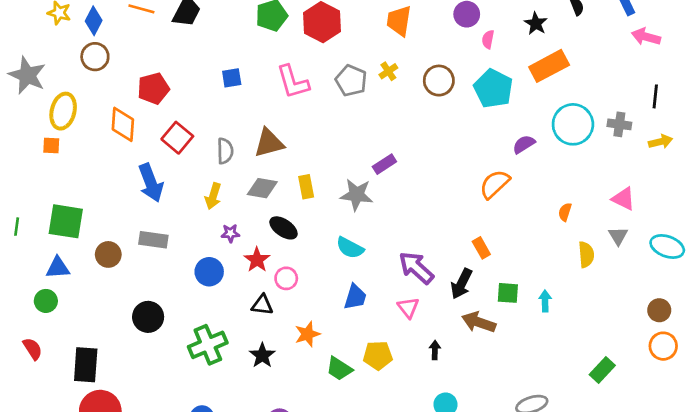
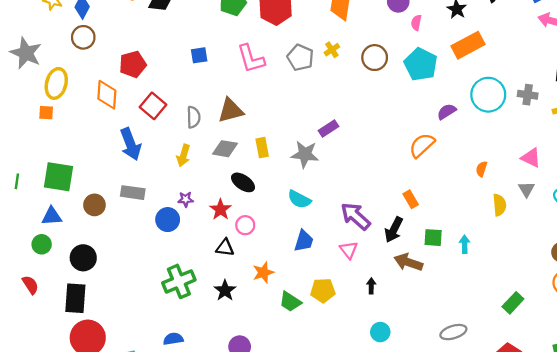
purple star: (230, 233) -> (186, 199), moved
blue circle: (209, 272) -> (168, 220), moved
black circle: (148, 317) -> (83, 258), moved

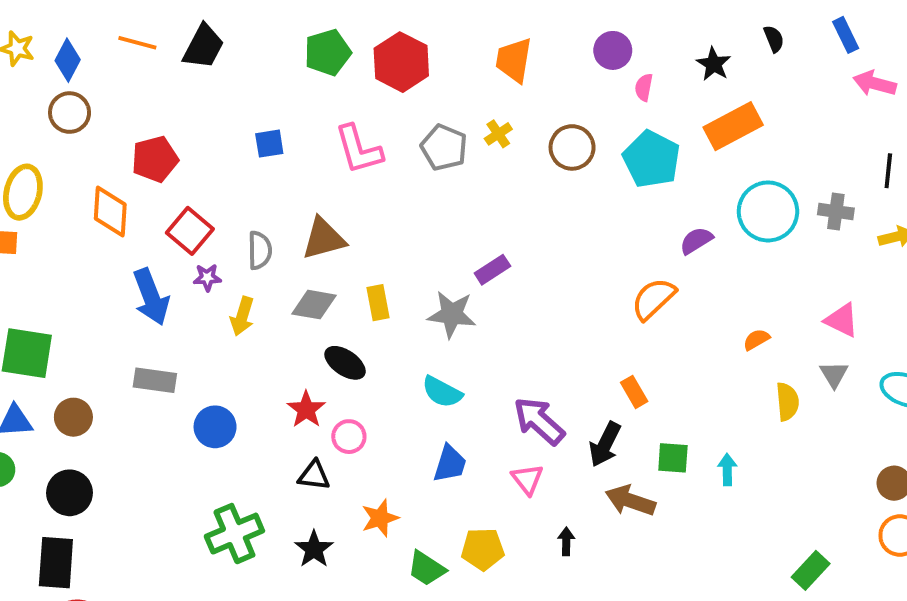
orange semicircle: (481, 169) -> (756, 340), turned 42
purple star: (186, 199) -> (207, 277), moved
brown circle: (94, 205) -> (73, 417), moved

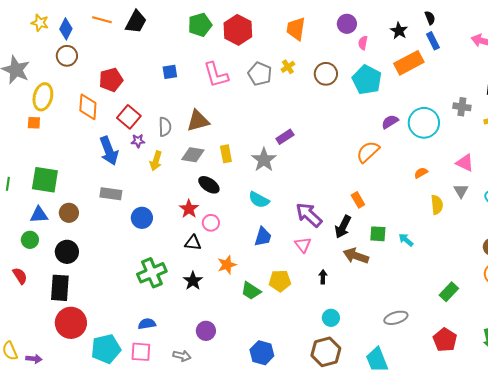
blue rectangle: (846, 35) -> (433, 41), moved
cyan circle: (768, 211) -> (424, 123), moved
gray star: (452, 314) -> (264, 160), turned 30
cyan arrow: (727, 470) -> (406, 240), turned -49

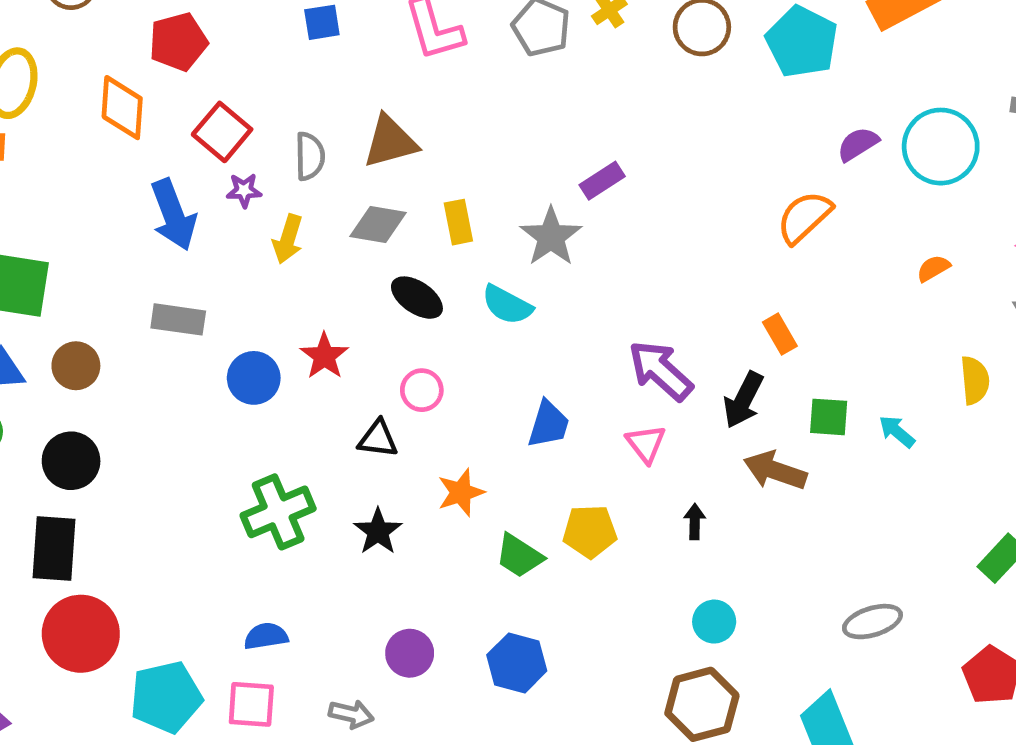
cyan semicircle: (259, 200) -> (507, 305), moved
yellow semicircle: (437, 205) -> (975, 380), moved
red star: (189, 209) -> (324, 356), moved
blue hexagon: (262, 353) -> (517, 663), moved

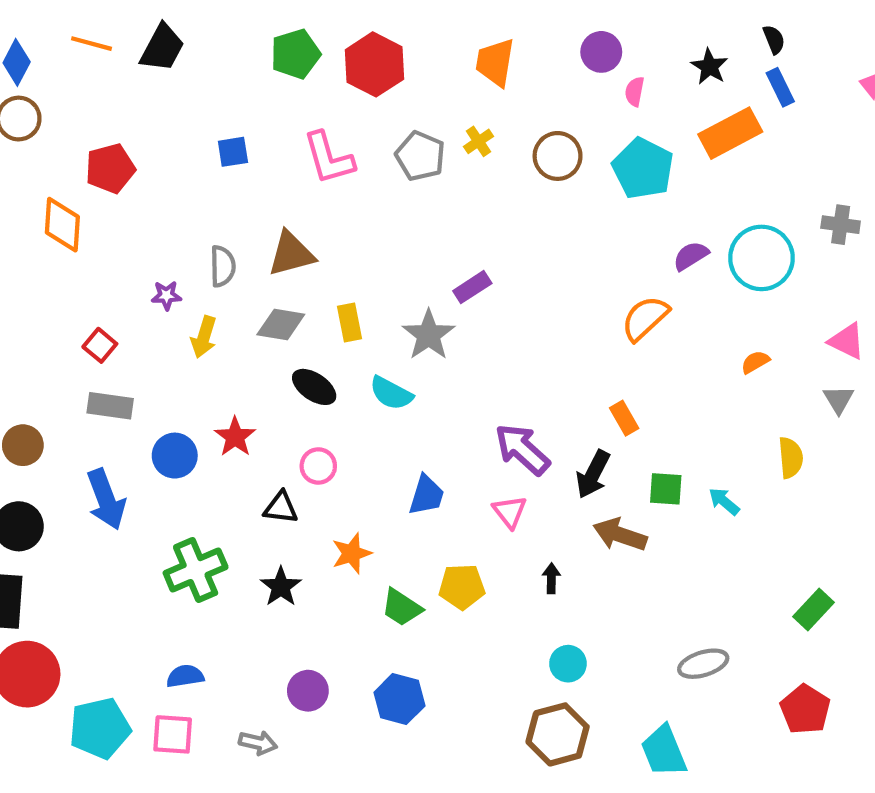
red square: (222, 132) -> (100, 345), moved, size x0.7
blue arrow: (173, 215) -> (106, 499), moved

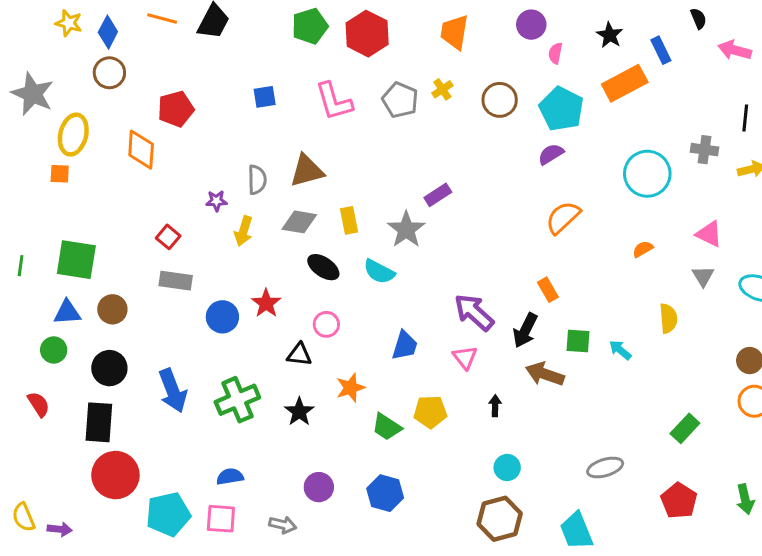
black semicircle: (774, 39) -> (699, 19), moved
purple semicircle: (691, 256) -> (551, 154), moved
blue arrow: (106, 499) -> (173, 391), moved

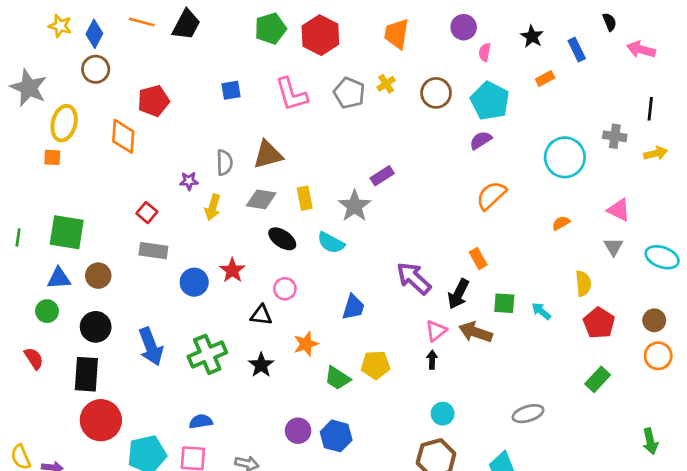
orange rectangle: (625, 83) -> (545, 78), size x0.5
pink triangle: (465, 358) -> (436, 331), moved, turned 30
purple circle: (319, 487) -> (298, 431), moved
red pentagon: (679, 501) -> (599, 323), moved

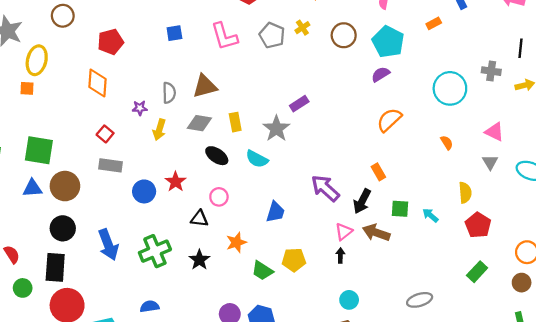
orange diamond: (123, 136) -> (97, 83), moved
orange semicircle: (561, 223) -> (447, 143), turned 88
brown circle: (98, 276) -> (65, 186), size x1.4
green circle: (47, 311) -> (23, 288), moved
brown circle: (654, 320) -> (522, 283), moved

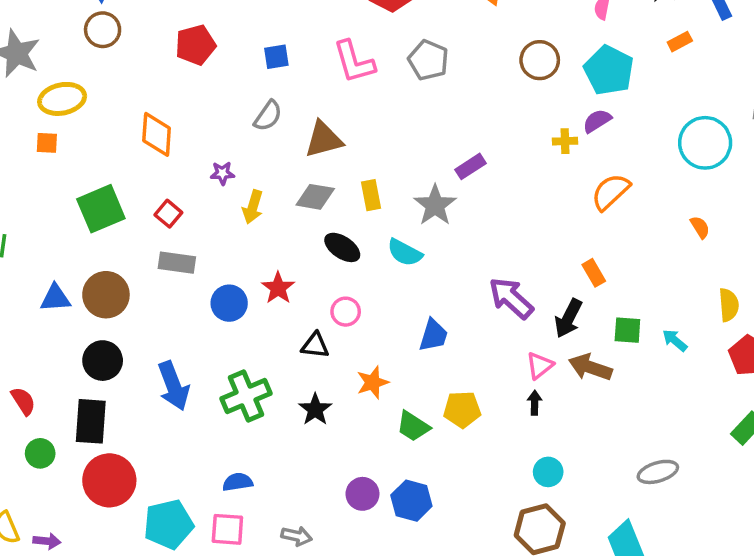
yellow cross: (302, 28) -> (565, 141), moved, turned 32
red pentagon: (110, 42) -> (195, 45), moved
yellow ellipse: (37, 60) -> (62, 99), turned 64
gray semicircle: (169, 93) -> (268, 116), moved, turned 36
green square: (39, 150) -> (101, 209), moved, turned -32

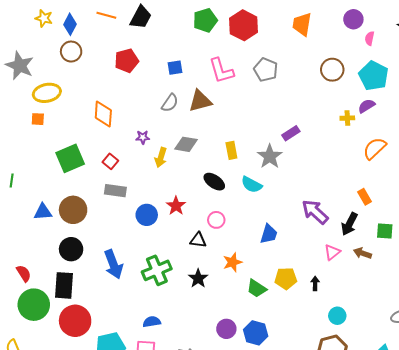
brown triangle: (324, 139) -> (200, 101), moved
gray diamond: (315, 197) -> (186, 144), moved
brown arrow: (590, 367) -> (362, 253), size x0.7
black arrow: (535, 403) -> (315, 283), moved
green circle: (40, 453) -> (34, 305), size x1.8

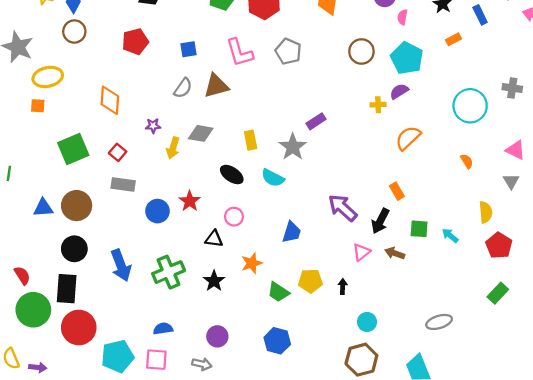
purple circle: (226, 329) -> (217, 336), moved

